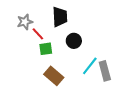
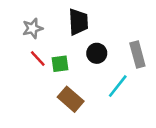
red line: (38, 34) -> (38, 59), moved
gray rectangle: (105, 71) -> (137, 55), moved

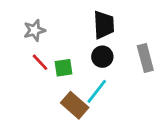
black trapezoid: (78, 22) -> (104, 25), moved
cyan line: (118, 86) -> (97, 91), moved

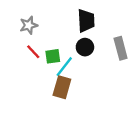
cyan line: (97, 91) -> (64, 67), moved
brown rectangle: (75, 105) -> (62, 87), turned 65

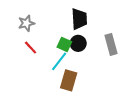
green square: (53, 56) -> (64, 44), moved, turned 32
brown rectangle: (62, 87) -> (69, 80), moved

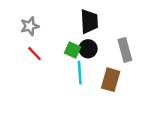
cyan line: (59, 61) -> (80, 73), moved, turned -42
brown rectangle: (69, 80) -> (111, 80), moved

